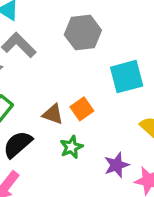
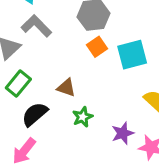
orange square: (82, 109) -> (97, 47), moved

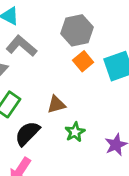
brown triangle: (66, 88) -> (56, 104), turned -30

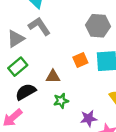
gray hexagon: (77, 30) -> (98, 26), moved
orange square: (83, 61) -> (80, 60), moved

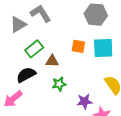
orange square: (80, 60) -> (78, 46), turned 32
green rectangle: (18, 67) -> (34, 49), moved

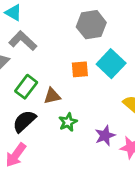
cyan square: (103, 48) -> (111, 64), turned -30

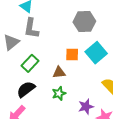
gray L-shape: (23, 41) -> (31, 28), turned -130
brown triangle: (52, 96) -> (59, 72), moved

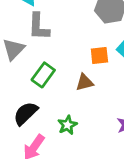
black semicircle: (26, 89) -> (26, 113), moved
green star: (59, 93) -> (67, 125), moved

